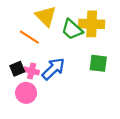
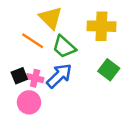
green trapezoid: (72, 29) -> (64, 47), moved
green square: (98, 63) -> (109, 70), turned 30

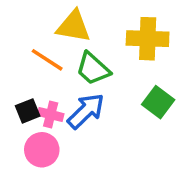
yellow triangle: (51, 18) -> (74, 26), turned -35

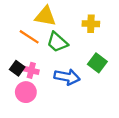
yellow cross: (148, 39) -> (91, 24), size x0.7
black square: (28, 111) -> (17, 68), turned -32
blue arrow: (86, 111) -> (67, 77), moved, turned 55

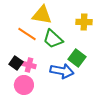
green square: (97, 63) -> (77, 58), moved

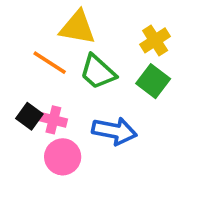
yellow cross: (84, 22) -> (155, 40), turned -35
green square: (77, 58) -> (153, 81), moved
pink circle: (24, 85) -> (63, 157), moved

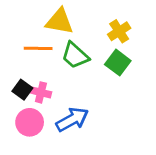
orange line: (50, 63) -> (38, 48), turned -32
blue arrow: (114, 131) -> (72, 119), moved, turned -40
pink circle: (63, 157) -> (30, 122), moved

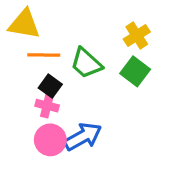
yellow triangle: (59, 21) -> (24, 24), moved
black square: (22, 90) -> (50, 86), moved
pink circle: (30, 122) -> (50, 140), moved

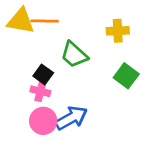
yellow cross: (137, 35) -> (118, 31), turned 30
orange line: (44, 55) -> (45, 21), moved
green square: (135, 71) -> (126, 76), moved

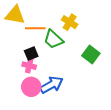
orange line: (45, 21) -> (35, 28), moved
yellow cross: (118, 31) -> (70, 22), moved, turned 35
black square: (43, 74) -> (31, 53), turned 32

